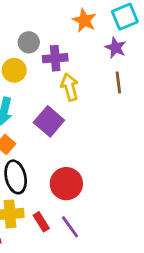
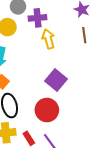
purple square: (49, 121) -> (56, 80), moved

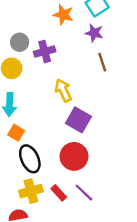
yellow arrow: (48, 39) -> (63, 90), moved

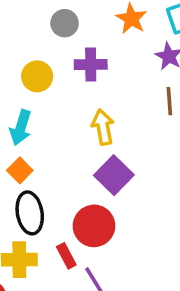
gray circle: (20, 42) -> (65, 23), moved
red rectangle: (59, 193) -> (66, 256), moved

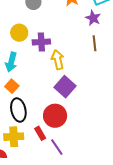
purple cross: (91, 65) -> (41, 42), moved

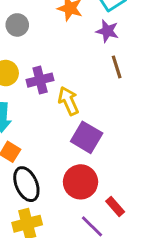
red rectangle: (40, 133) -> (115, 207), moved

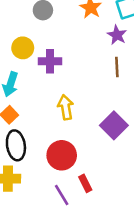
yellow arrow: (68, 101) -> (66, 107), moved
purple square: (87, 137) -> (114, 125), moved

